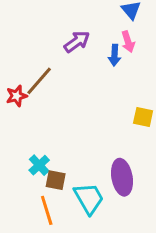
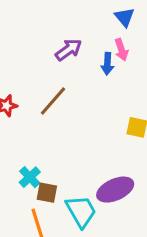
brown line: (39, 81) -> (53, 101), moved
purple ellipse: (122, 177) -> (115, 190), turned 76

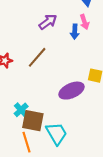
purple ellipse: (115, 190) -> (72, 91), moved
brown square: (47, 193) -> (33, 121), size x1.5

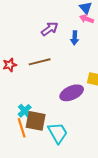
pink arrow: (84, 22) -> (87, 19), moved, turned 128
brown line: (37, 57) -> (40, 62), turned 35
orange line: (26, 142) -> (22, 128), moved

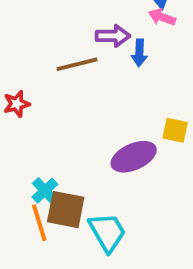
purple arrow: (50, 29) -> (113, 36), moved, turned 36
brown line: (40, 62) -> (77, 64), moved

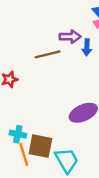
cyan cross: (45, 191) -> (18, 134), moved, turned -35

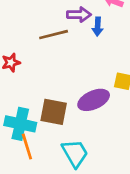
cyan cross: (18, 134) -> (20, 124), size x1.6
brown square: (40, 146) -> (54, 112), moved

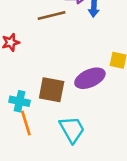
cyan cross: (20, 124) -> (20, 101), size x0.7

